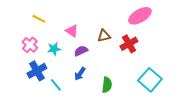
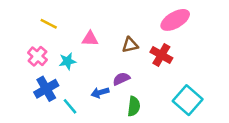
pink triangle: (72, 31) -> (90, 39), turned -32
red cross: (129, 44) -> (161, 55), turned -30
purple semicircle: (81, 51) -> (121, 79), moved
blue arrow: (80, 74) -> (100, 93), turned 40

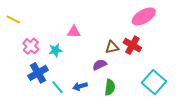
yellow line: (49, 24) -> (13, 20), moved
brown triangle: (130, 45) -> (112, 47), moved
blue arrow: (100, 93) -> (80, 86), moved

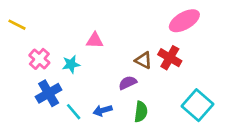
brown triangle: (112, 47) -> (143, 60), turned 40

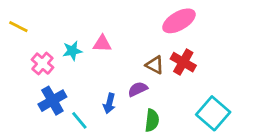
pink ellipse: (184, 21) -> (179, 21), moved
cyan star: (71, 64) -> (72, 51), moved
blue arrow: (103, 110) -> (109, 103), moved, turned -60

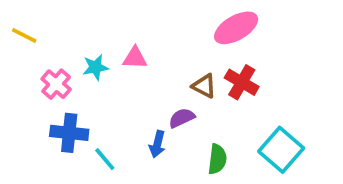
blue cross: (52, 101) -> (69, 133), turned 36
blue arrow: (109, 103) -> (157, 144), moved
green semicircle: (152, 120) -> (217, 159), moved

